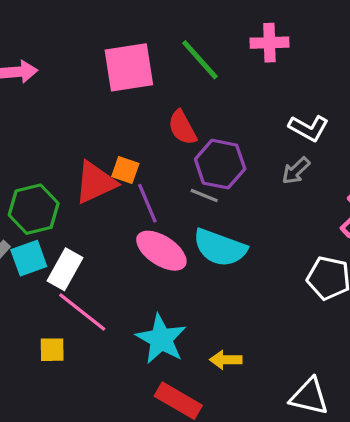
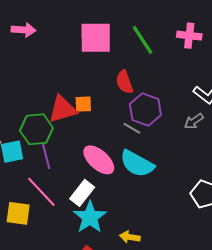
orange square: (125, 170) -> (83, 104), turned -30
purple line: (147, 203) -> (46, 156), moved
green hexagon: (34, 209) -> (36, 129), moved
white rectangle: (65, 269) -> (82, 193), moved
yellow square: (52, 350) -> (18, 213), size x1.4

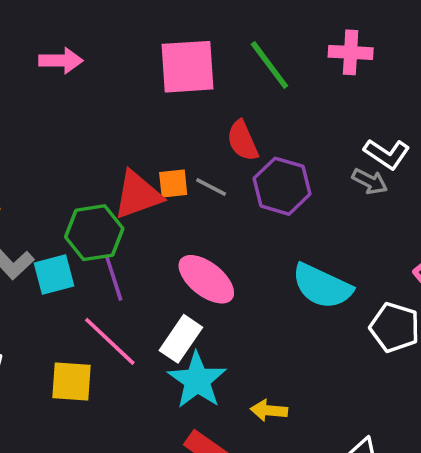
gray arrow: (194, 121) -> (370, 181), moved, turned -114
gray line: (132, 128) -> (211, 187), moved
cyan semicircle: (137, 164) -> (322, 286), moved

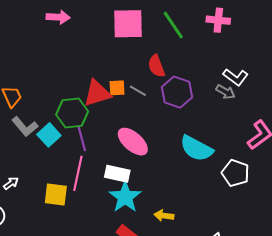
cyan square: (54, 274) -> (49, 135), turned -30
white rectangle: (181, 339) -> (117, 174), turned 65
pink line: (110, 341) -> (78, 173), turned 56

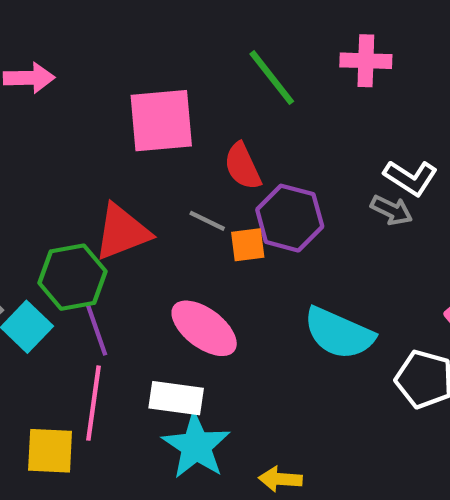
pink square: (128, 24) -> (161, 121), moved
orange square: (117, 88) -> (248, 245), moved

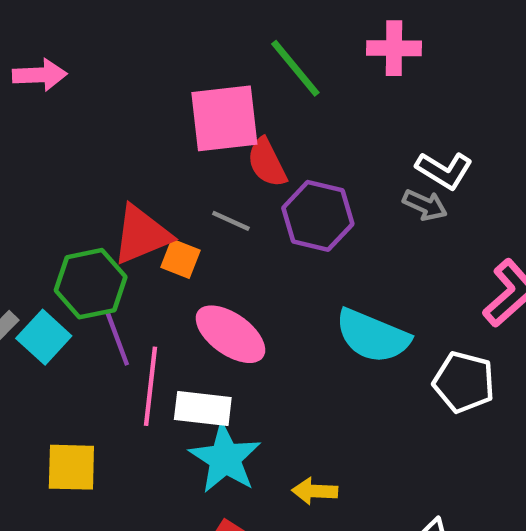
pink square: (161, 121) -> (224, 118), moved
orange square: (248, 245) -> (180, 259), moved, turned 30
pink line: (93, 403) -> (150, 386), moved

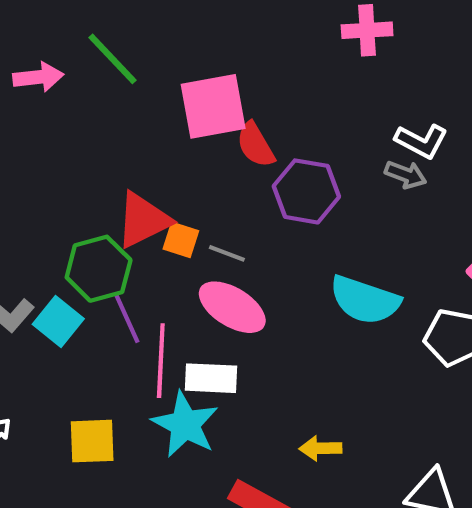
green line: (295, 68) -> (112, 59), moved
gray line: (231, 221) -> (227, 253), moved
cyan star: (225, 458) -> (185, 424), moved

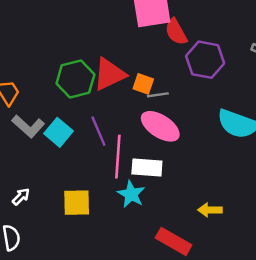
orange square: (181, 240) -> (143, 84), moved
gray line: (227, 253) -> (158, 95), turned -30
green hexagon: (99, 269) -> (75, 79), moved
cyan star: (185, 424) -> (131, 194), size x0.7

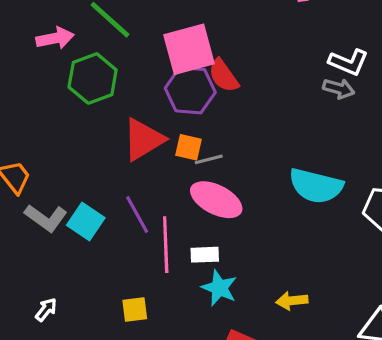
purple hexagon: (205, 60) -> (190, 90), moved
green hexagon: (75, 79) -> (93, 79), moved
white rectangle: (147, 167) -> (205, 255), size x0.7
cyan star: (131, 194) -> (219, 288), moved
yellow square: (77, 203) -> (135, 310), moved, size x0.7

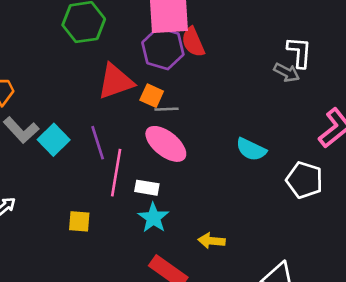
white L-shape: (349, 62) -> (299, 52), turned -120
cyan semicircle: (316, 186) -> (251, 149), size x0.7

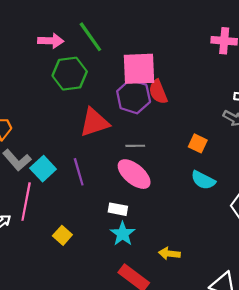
orange square: (152, 96) -> (198, 143), moved
pink line: (116, 173) -> (26, 202), moved
yellow square: (79, 221) -> (62, 235), turned 36

